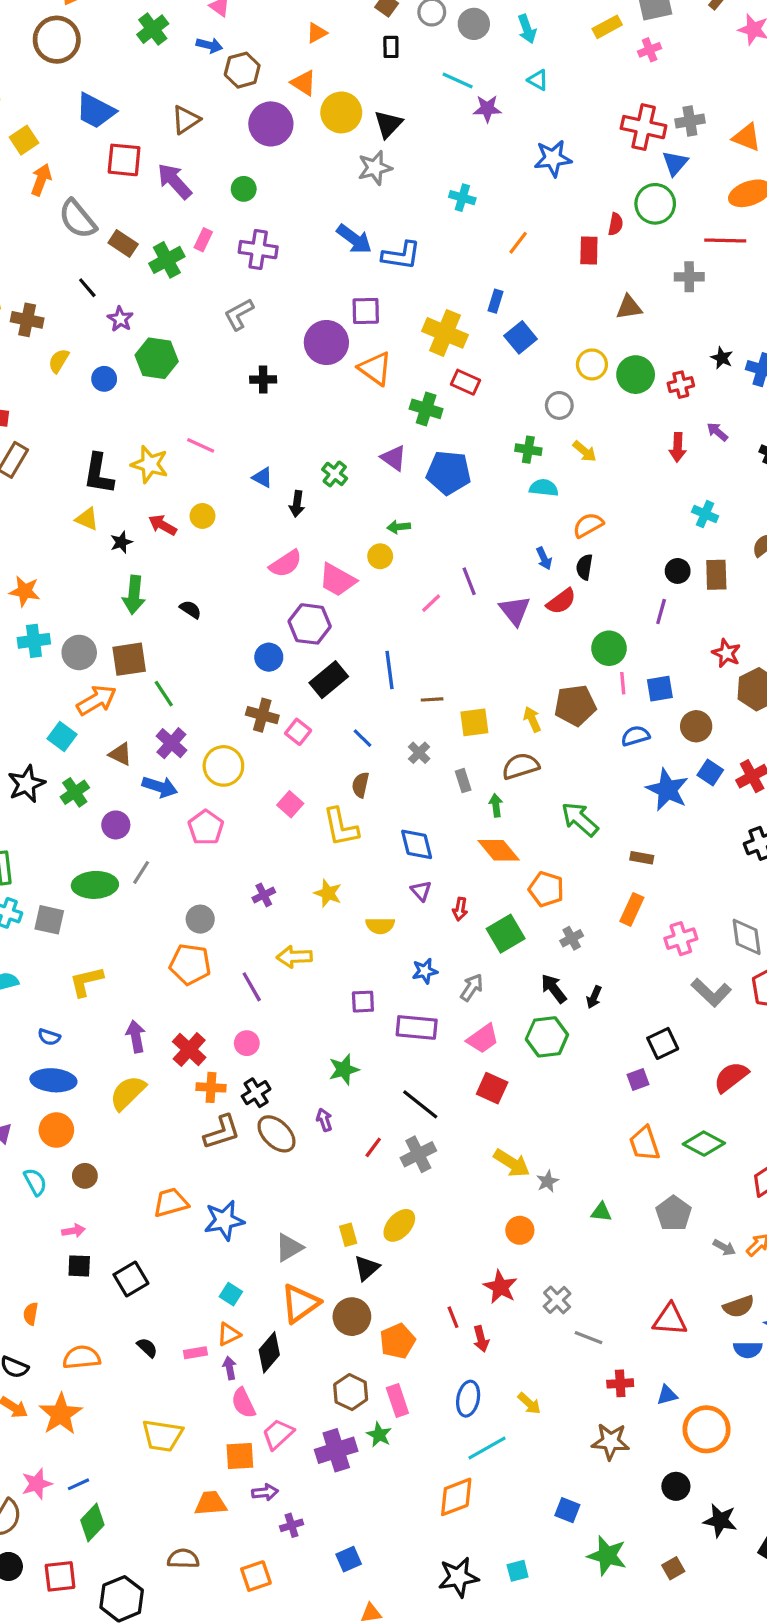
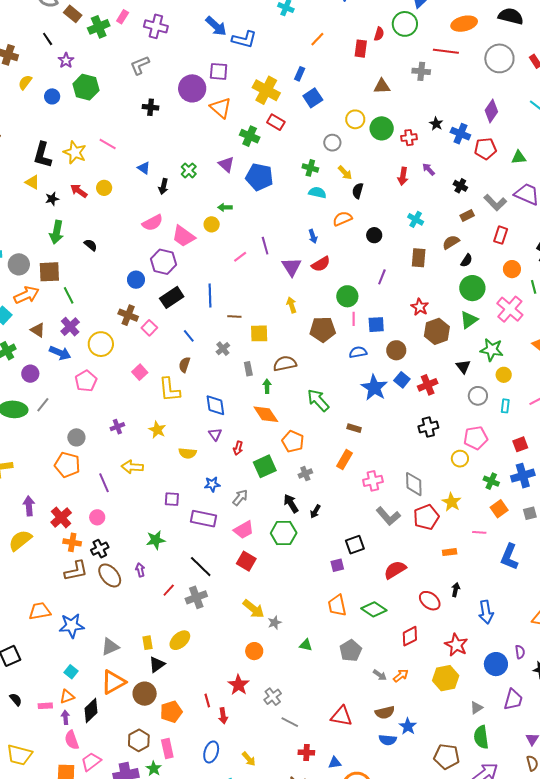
black semicircle: (584, 567) -> (358, 191), moved
black circle: (678, 571) -> (374, 235), moved
yellow arrow: (532, 719) -> (291, 305), moved

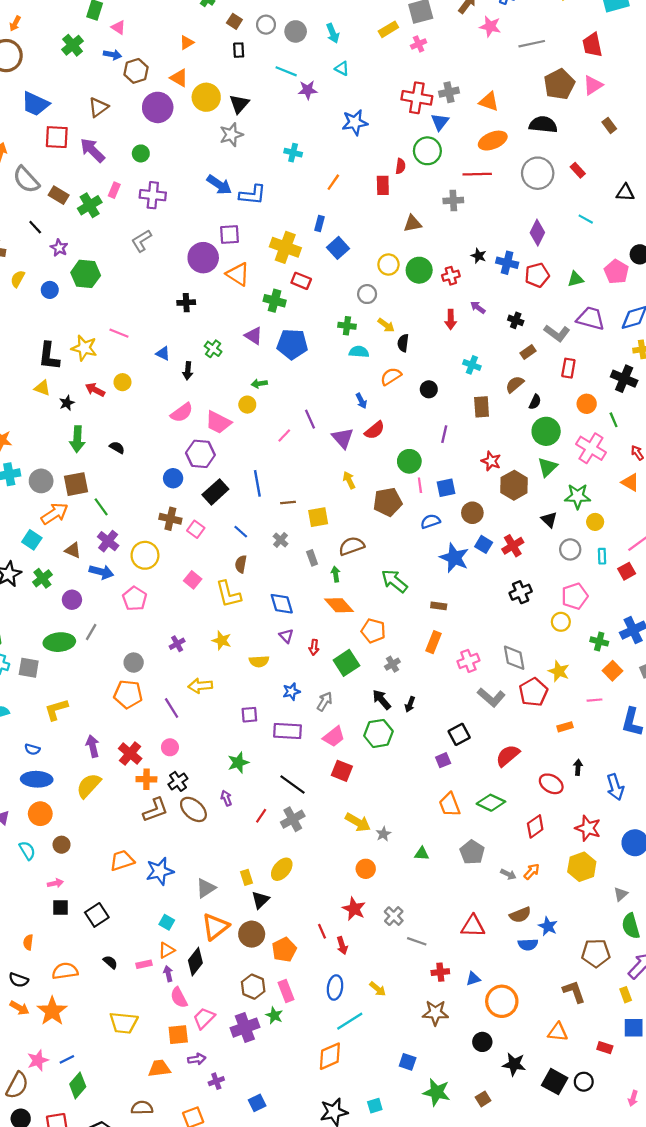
black cross: (151, 107) -> (186, 303), moved
red square: (520, 444) -> (627, 571), moved

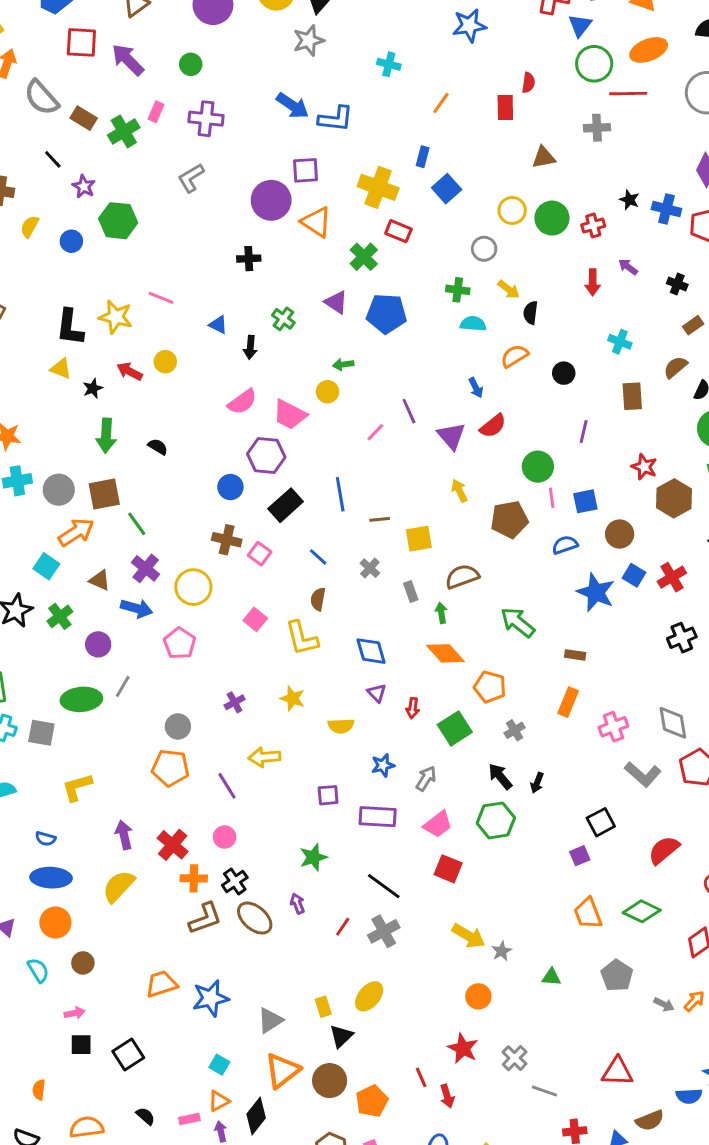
green circle: (427, 151) -> (594, 64), moved
green cross: (275, 301) -> (364, 257), turned 30
brown semicircle: (520, 915) -> (650, 1120), moved

